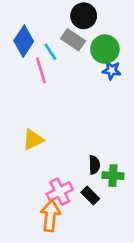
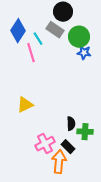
orange arrow: (50, 216) -> (59, 162), moved

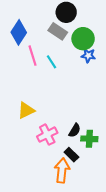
cyan line: (38, 39) -> (51, 62), moved
black semicircle: (71, 124) -> (75, 130), turned 32
pink cross: (45, 144) -> (47, 135), moved

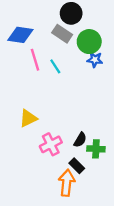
blue diamond: (19, 32) -> (20, 35), turned 65

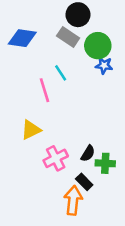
pink line: (35, 60) -> (45, 90), moved

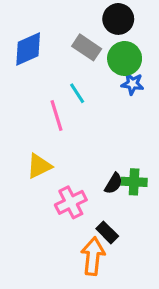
black circle: (78, 15) -> (118, 19), moved
blue diamond: (22, 38) -> (28, 49), turned -32
black semicircle: (88, 153) -> (113, 183), moved
green cross: (105, 163) -> (134, 182), moved

